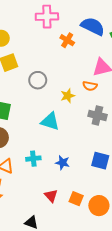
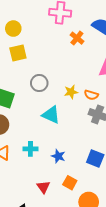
gray circle: (38, 80) -> (39, 83), moved
orange semicircle: (90, 86) -> (91, 95), moved
orange square: (76, 199) -> (70, 183), moved

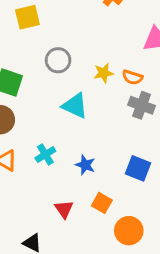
cyan cross: (30, 149) -> (45, 155), turned -32

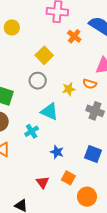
yellow square: (27, 17) -> (44, 55), moved, turned -30
orange semicircle: (132, 77) -> (90, 84), moved
cyan cross: (45, 155) -> (32, 131), moved

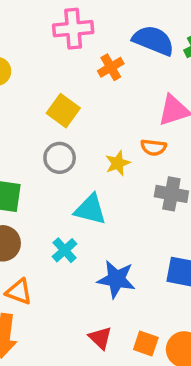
orange cross: (74, 36) -> (111, 67), turned 32
blue star: (57, 152) -> (116, 279), size x1.5
orange square: (68, 178) -> (146, 343), moved

